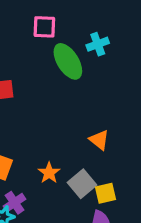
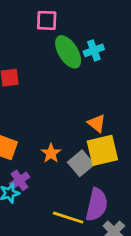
cyan cross: (98, 44) -> (94, 50), moved
yellow square: (106, 193) -> (102, 150), moved, size x1.6

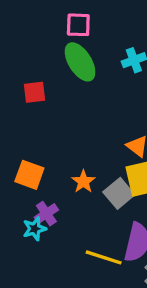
green ellipse: (68, 52) -> (80, 62), moved

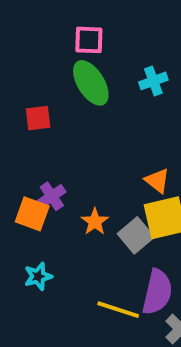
purple cross: (46, 214) -> (52, 196), moved

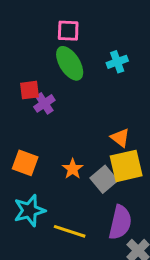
purple cross: (52, 196) -> (44, 103), moved
cyan star: (38, 276) -> (30, 211), size x1.5
yellow line: (118, 310) -> (70, 231), moved

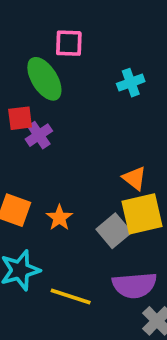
green ellipse: (70, 63) -> (44, 79), moved
orange star: (73, 169) -> (59, 218), moved
purple semicircle: (120, 222) -> (134, 285), turned 72

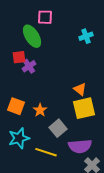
cyan cross: (131, 83) -> (86, 36), moved
gray square: (114, 231) -> (58, 128), moved

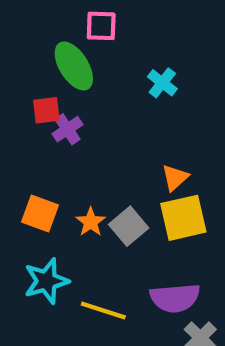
cyan cross: (86, 36) -> (162, 83), moved, turned -32
orange triangle: (80, 89) -> (175, 178), turned 40
gray square: (58, 128) -> (129, 226), moved

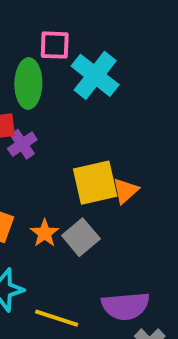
green ellipse: (74, 66) -> (28, 83), turned 33
cyan cross: (162, 83) -> (95, 75), moved, size x1.6
yellow square: (183, 218) -> (95, 183), moved

